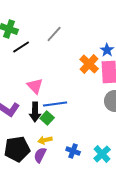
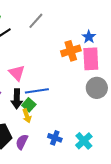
orange cross: (89, 64) -> (71, 51), turned 30
yellow arrow: (45, 140) -> (27, 116), moved, turned -96

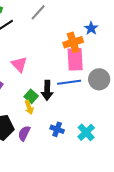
pink rectangle: (91, 59) -> (75, 59), moved
blue line: (37, 91) -> (69, 82), moved
black arrow: (17, 99) -> (47, 90), moved

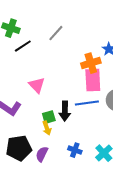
green square: (31, 96) -> (49, 117), turned 32

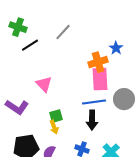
black arrow: (65, 111) -> (92, 120), moved

